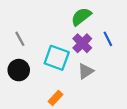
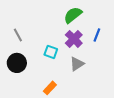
blue line: (108, 39) -> (97, 35), turned 48
cyan square: (57, 58) -> (51, 52), size x0.6

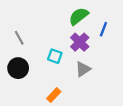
blue line: (97, 35) -> (103, 29), moved

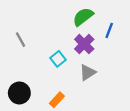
cyan square: (55, 56) -> (58, 59), turned 32
black circle: (18, 68) -> (19, 93), moved

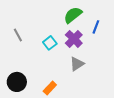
cyan square: (58, 59) -> (50, 43), moved

